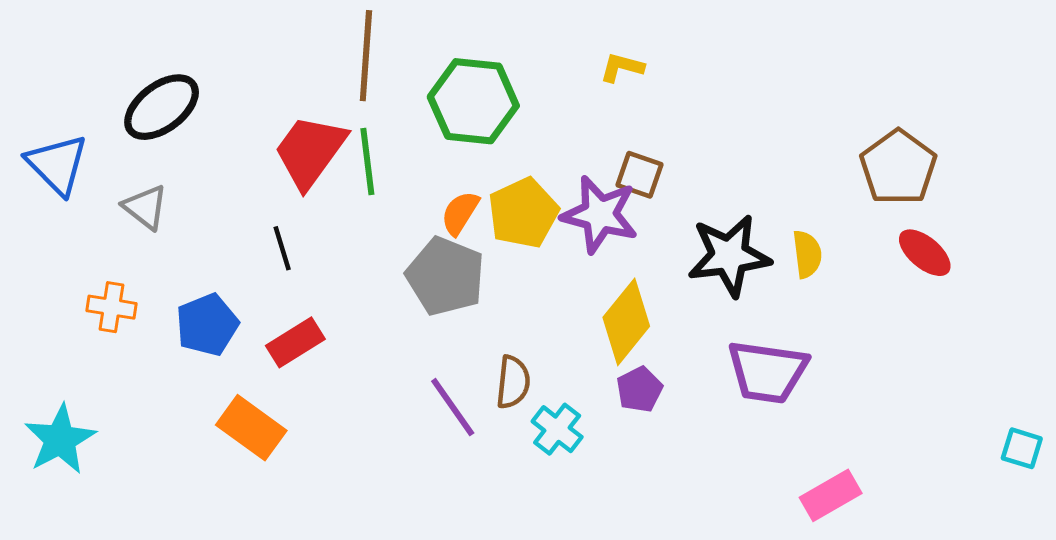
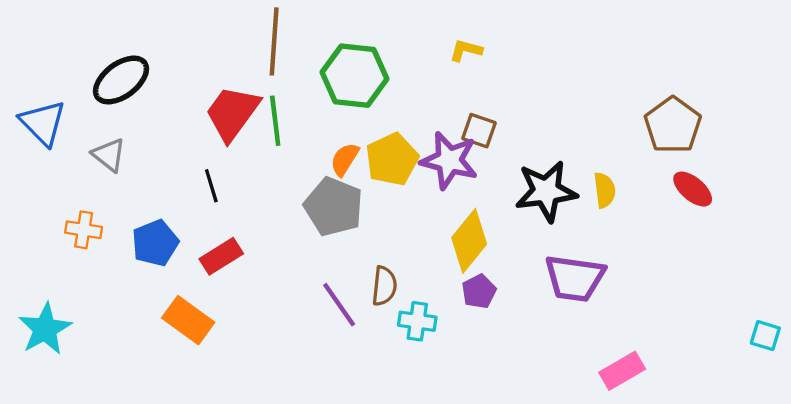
cyan cross: (557, 429) -> (417, 321), turned -30

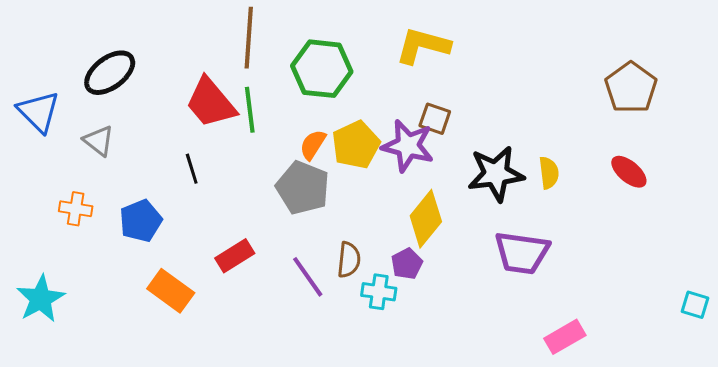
yellow L-shape: (466, 50) -> (423, 46), size x1.8
red trapezoid: (232, 113) -> (211, 103), turned -76
brown pentagon: (673, 125) -> (631, 88), moved
red rectangle: (221, 256) -> (235, 256), moved
purple pentagon: (479, 291) -> (407, 264), moved

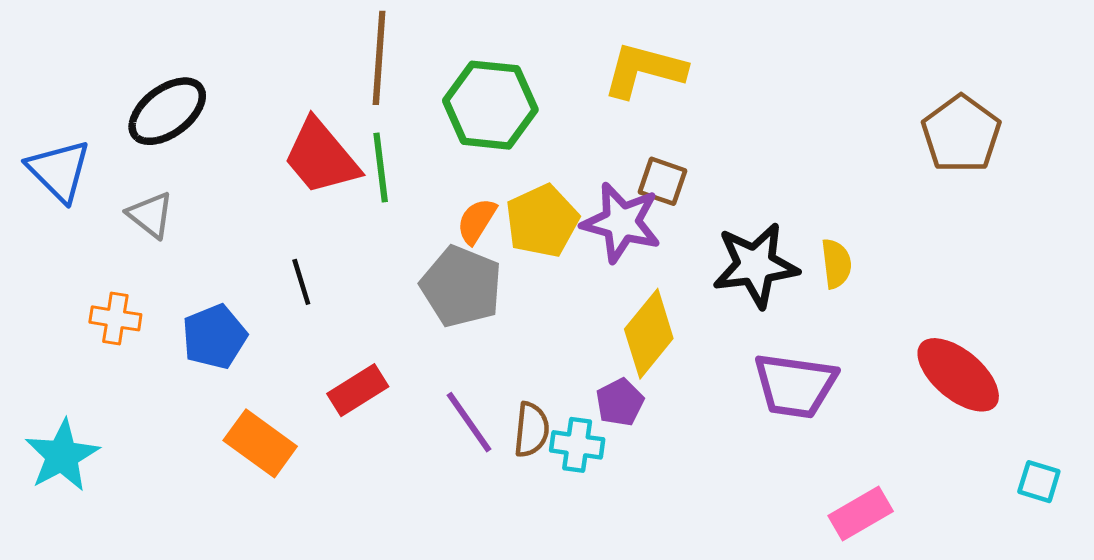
black line: (192, 169) -> (301, 282), moved
red ellipse: (629, 172) -> (958, 375), moved, size x1.5
brown semicircle: (349, 260) -> (531, 430), moved
cyan square: (695, 305) -> (1039, 482), moved

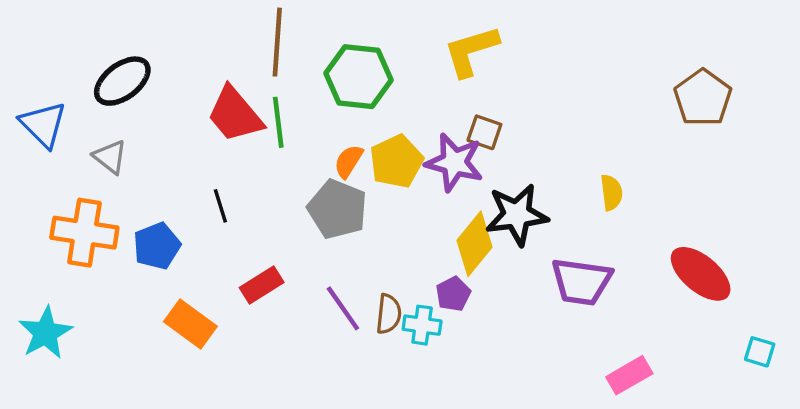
yellow L-shape: (644, 70) -> (471, 51), turned -32
black star: (755, 265) -> (517, 215), moved
orange cross: (115, 318) -> (84, 233), size x1.8

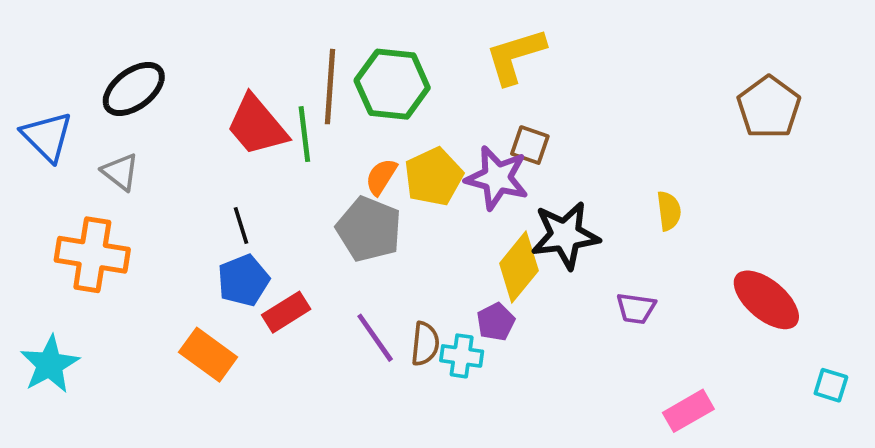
brown line: (277, 42) -> (330, 87), moved
blue pentagon: (157, 246) -> (243, 280), moved
purple trapezoid: (581, 282) -> (636, 308), size x0.6

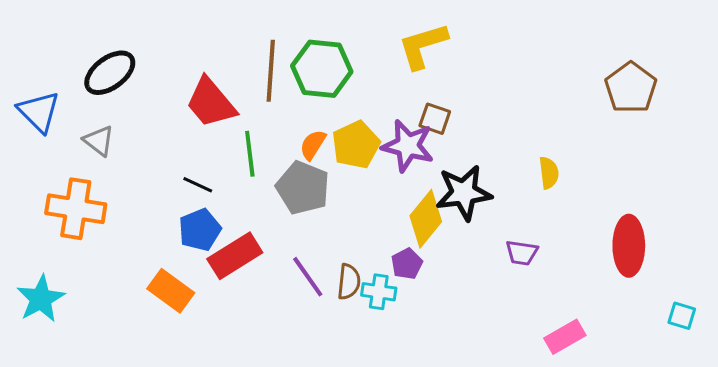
green line: (304, 134) -> (250, 154), moved
black line: (241, 225) -> (198, 185), turned -48
red ellipse: (766, 300) -> (629, 246), turned 50
red rectangle: (286, 312) -> (235, 256), size x1.4

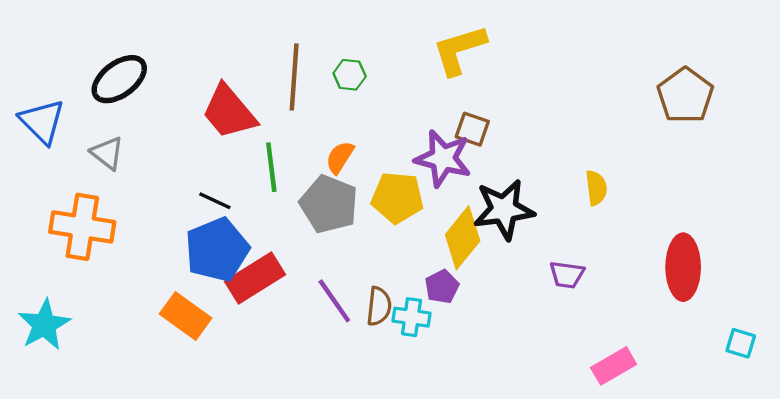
green hexagon: (322, 69) -> (350, 75), size x0.5
yellow pentagon: (356, 145) -> (397, 198), moved, turned 30
blue pentagon: (200, 230) -> (217, 250), size x1.4

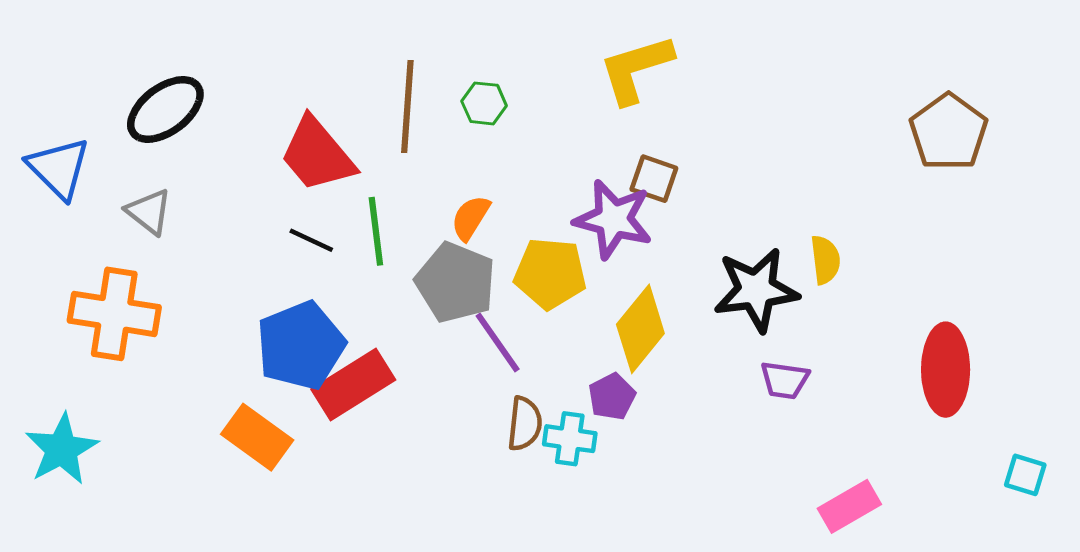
black line: (215, 201) -> (311, 240), moved
black star: (504, 210) -> (756, 290), moved
purple line: (334, 301) -> (498, 342), moved

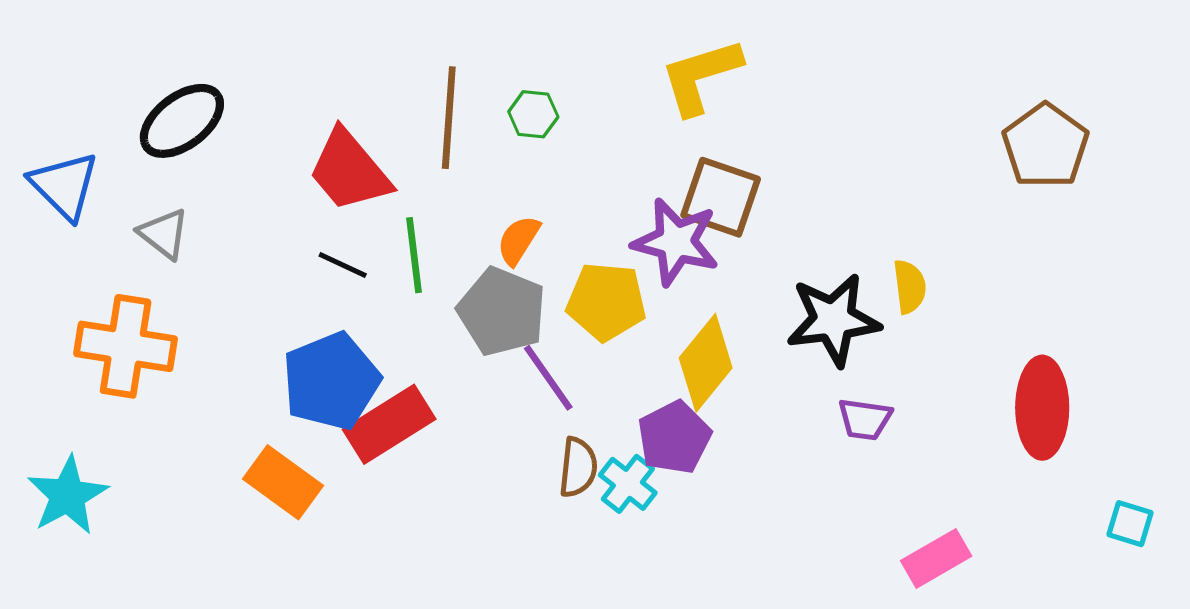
brown square: (654, 179) -> (721, 197), size x1.5
purple pentagon: (612, 397) -> (674, 437), size x1.4
cyan cross: (570, 439) -> (628, 484), turned 30

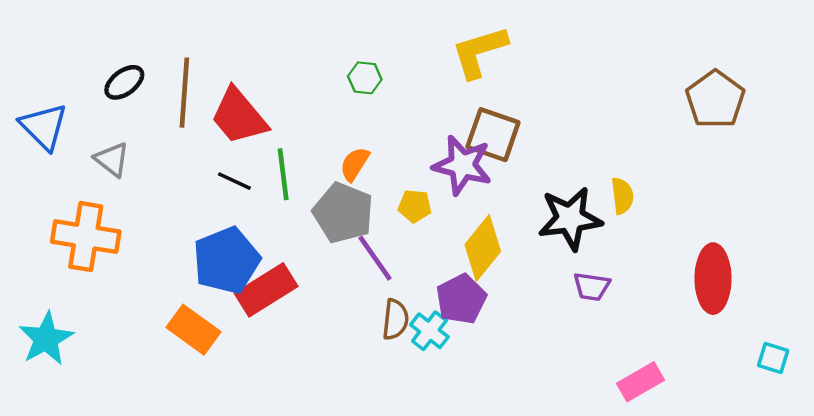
brown line: (449, 118) -> (184, 93), moved
black ellipse: (182, 121) -> (124, 82), size x0.7
yellow pentagon: (606, 302) -> (415, 206), size x0.6

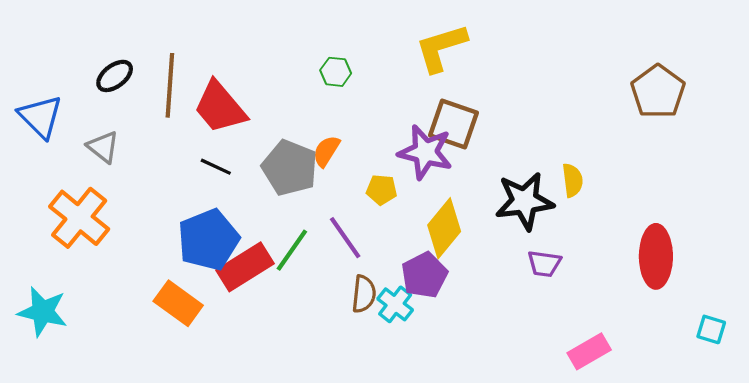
green line: (283, 174) -> (292, 250), moved, turned 42
gray pentagon: (343, 213) -> (290, 168), moved
orange cross: (86, 237) -> (79, 218), turned 30
cyan star: (46, 339) -> (43, 312), turned -30

